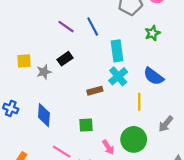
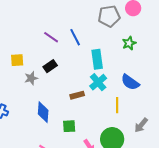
yellow square: (24, 61) -> (17, 60), moved
blue diamond: (44, 115) -> (43, 112), moved

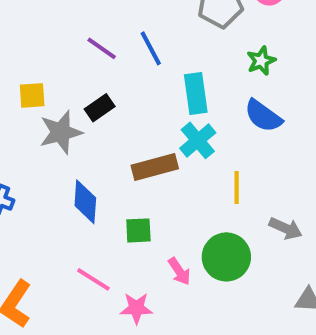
gray star: (31, 78) -> (61, 132), size x1.5
blue semicircle: (130, 82) -> (263, 116), moved
brown rectangle: (77, 95) -> (155, 167), size x1.5
gray arrow: (141, 125) -> (286, 228), turned -105

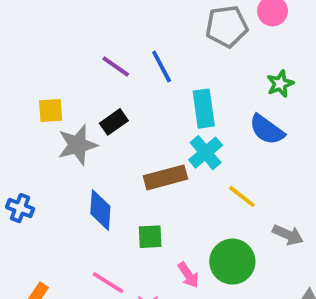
green star: (261, 61) -> (280, 84), moved
yellow line: (237, 187) -> (242, 197), turned -52

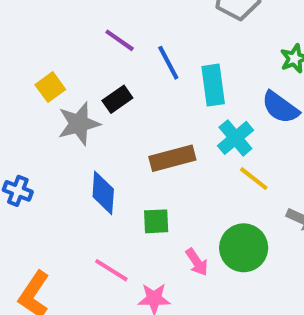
blue line: (162, 66) -> (168, 63), moved
yellow square: (51, 110) -> (50, 87), turned -32
cyan cross: (206, 153) -> (235, 138), moved

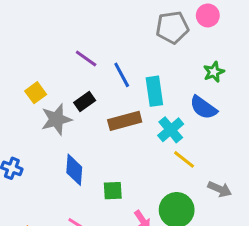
brown rectangle: (172, 158) -> (125, 121), moved

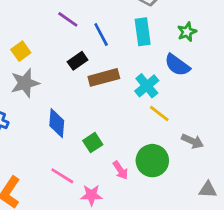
cyan rectangle: (154, 91) -> (143, 32), moved
black rectangle: (85, 102) -> (78, 61), moved
gray star: (56, 119) -> (25, 83), moved
green square: (113, 191) -> (93, 143), turned -30

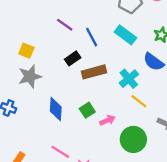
cyan rectangle: (143, 32) -> (125, 35), turned -45
yellow square: (21, 51) -> (26, 51), turned -32
green square: (93, 143) -> (87, 110), moved
pink arrow: (120, 170) -> (107, 120), moved, turned -80

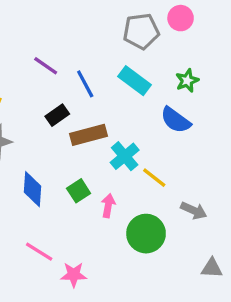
cyan cross: (129, 79) -> (125, 156), moved
pink arrow: (107, 120) -> (108, 206), turned -56

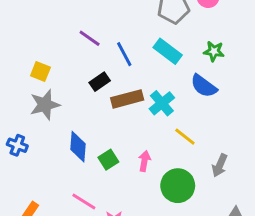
green star: (187, 81) -> (214, 51), turned 30
cyan cross: (125, 156) -> (162, 103), moved
green square: (79, 191) -> (108, 160), moved
gray arrow: (194, 211) -> (220, 165), turned 90

